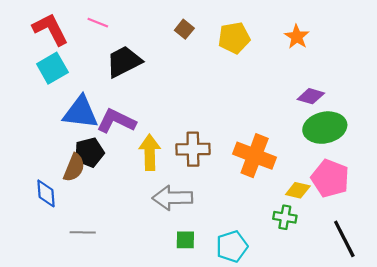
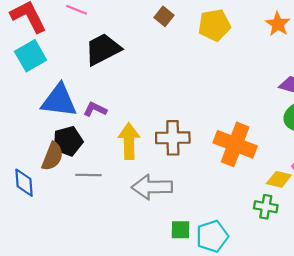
purple L-shape: (116, 121) -> (95, 109), size x0.6
gray line: (83, 232) -> (89, 175), moved
green square: (185, 240) -> (180, 230), moved

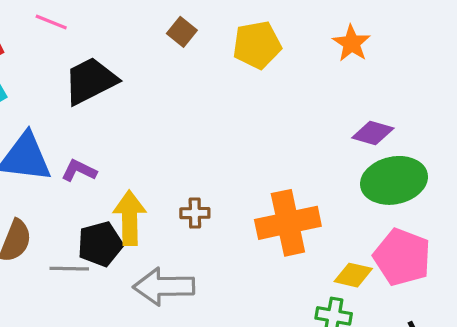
brown cross: (173, 138) -> (195, 213), size x0.6
black pentagon: (68, 141) -> (100, 244), moved
orange cross: (235, 144) -> (288, 223), turned -33

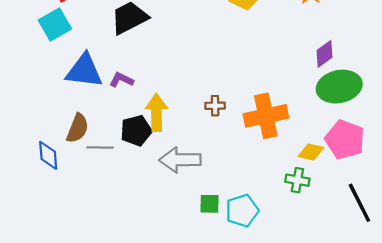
purple diamond: (373, 133) -> (324, 54), turned -52
brown cross: (195, 213) -> (215, 106), moved
gray line: (69, 269) -> (100, 147), moved

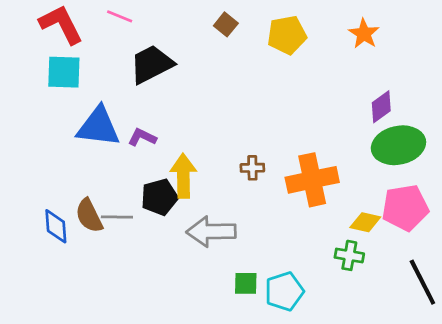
cyan square: (55, 25) -> (64, 72), turned 32
brown semicircle: (77, 128) -> (89, 216), moved, turned 132
pink pentagon: (345, 140) -> (405, 208), turned -30

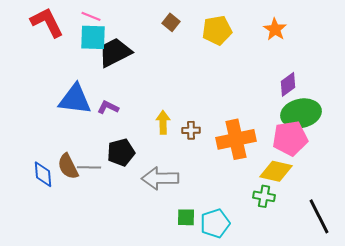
cyan square: (64, 72) -> (93, 37), moved
yellow arrow: (183, 176) -> (163, 122), moved, size x0.7
pink pentagon: (405, 208) -> (290, 138), moved
yellow diamond: (365, 222) -> (276, 171), size x1.4

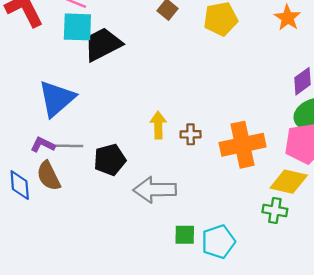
blue triangle: (75, 99) -> (57, 99), turned -48
purple L-shape: (108, 107) -> (43, 145), moved
gray line: (89, 167) -> (69, 146), moved

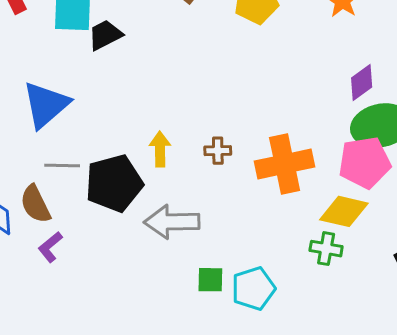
black trapezoid: (103, 44) -> (105, 35), size x0.7
yellow arrow: (158, 125) -> (160, 149), moved
purple L-shape: (43, 145) -> (50, 247), moved, turned -65
black pentagon: (110, 160) -> (114, 183), size x1.4

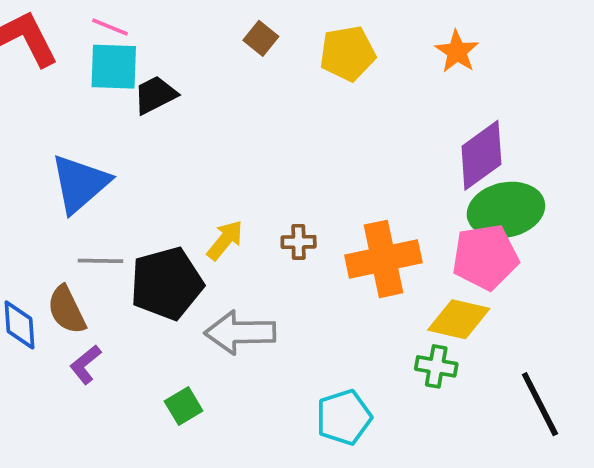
purple diamond: (362, 82) -> (481, 155), size x1.5
yellow arrow: (160, 149) -> (225, 240), turned 40
green square: (210, 280) -> (184, 406), moved, turned -32

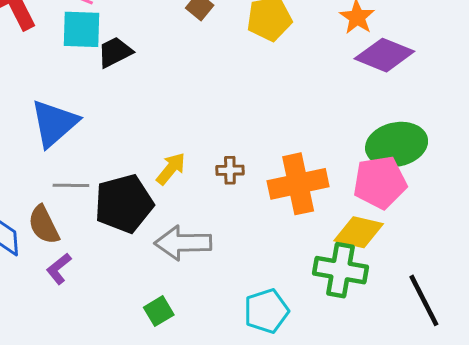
purple diamond: (481, 155) -> (384, 55), moved, turned 58
green cross: (436, 366) -> (341, 270), size x1.6
green square: (184, 406) -> (159, 311), moved

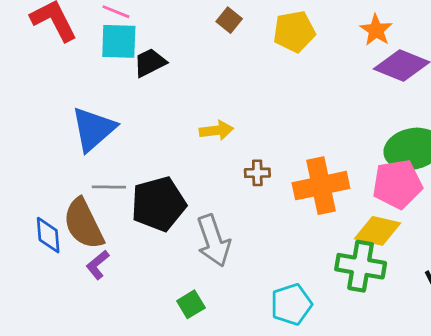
yellow arrow: (171, 169) -> (216, 130), moved, turned 44
brown semicircle: (44, 225) -> (83, 224), size x1.4
gray arrow: (183, 243) -> (214, 241), turned -108

